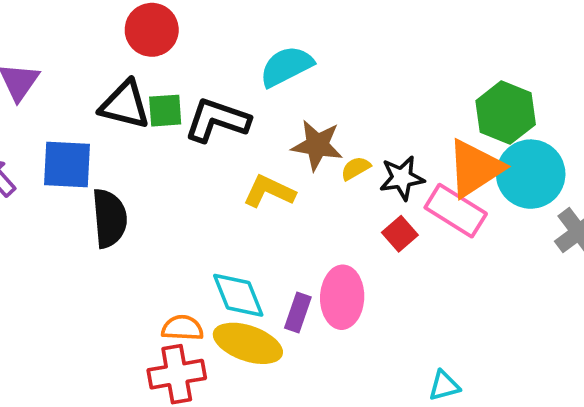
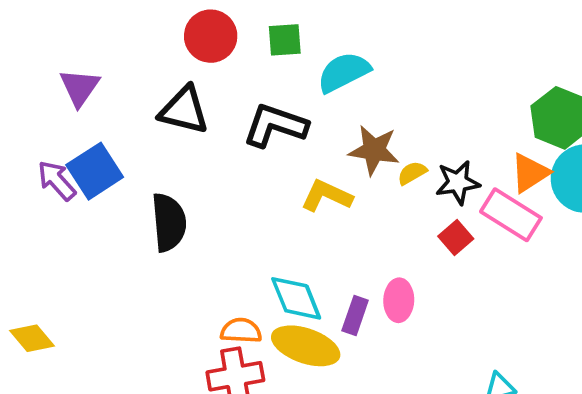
green square: (165, 111) -> (285, 40), moved
blue square: (67, 164) -> (95, 171), moved, turned -36
orange triangle: (475, 168) -> (530, 173), size x0.7
pink ellipse: (342, 297) -> (399, 300), size x0.7

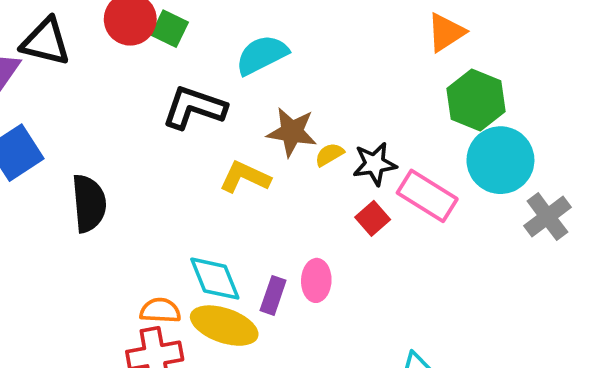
green square: (285, 40) -> (170, 29), moved, turned 30
black triangle: (184, 110) -> (46, 42), moved
orange triangle: (530, 173) -> (446, 32), moved

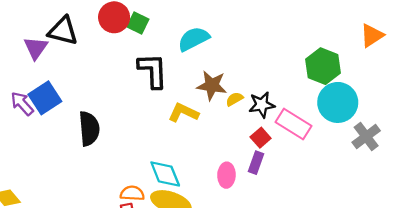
orange triangle: (446, 32) -> (372, 35), moved
black L-shape: (194, 108) -> (153, 71), turned 69
purple rectangle: (273, 295) -> (256, 163), moved

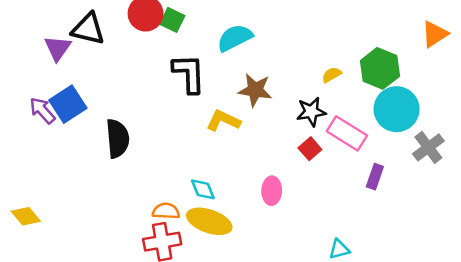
yellow semicircle: (234, 99) -> (332, 75), moved
purple rectangle: (256, 163) -> (375, 177), moved
cyan diamond: (165, 174) -> (203, 189), size x0.7

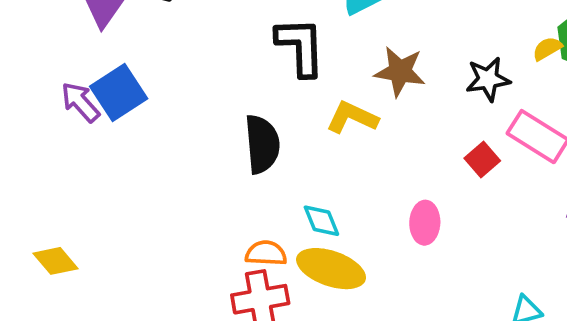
yellow semicircle: (332, 75) -> (547, 49), moved
black star: (311, 112) -> (488, 79), moved
black semicircle: (118, 138) -> (262, 144), moved

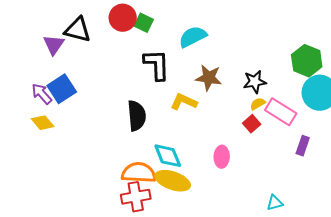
yellow semicircle: (547, 49) -> (258, 104), moved
cyan diamond: (321, 221) -> (168, 156), size x1.4
orange semicircle: (266, 253) -> (139, 173), size x1.6
yellow diamond: (55, 261) -> (43, 123), moved

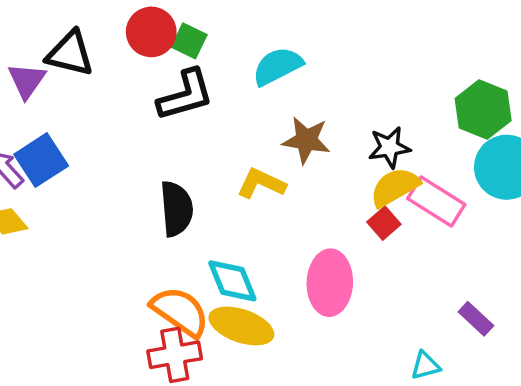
black L-shape: (157, 65) -> (185, 95), moved, turned 76
yellow semicircle: (258, 104) -> (395, 187), size x1.8
purple rectangle: (303, 146) -> (476, 319), moved, turned -66
pink ellipse: (222, 157) -> (330, 283), size x1.6
orange semicircle: (139, 173) -> (180, 312), turned 32

